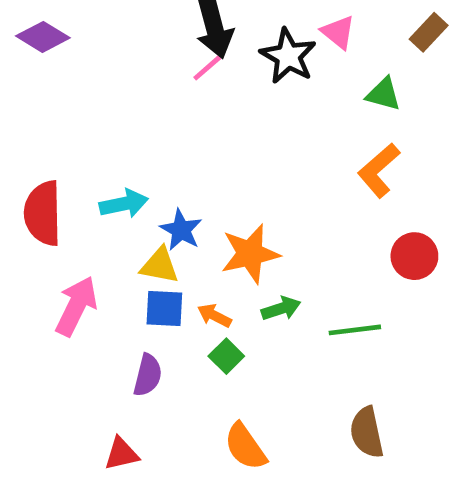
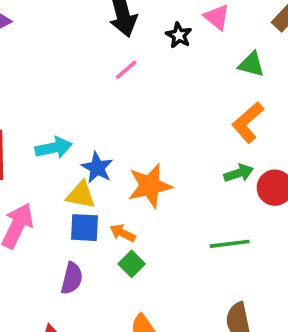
black star: (288, 56) -> (179, 35), size x0.6
pink line: (207, 68) -> (126, 70), moved
green arrow: (281, 308) -> (239, 173), moved

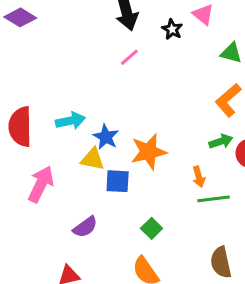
blue square: (84, 228) -> (118, 181), moved
orange arrow: (123, 233) -> (199, 177), moved, turned -132
green square: (132, 264) -> (152, 228), moved
purple semicircle: (72, 278) -> (85, 227), turned 40

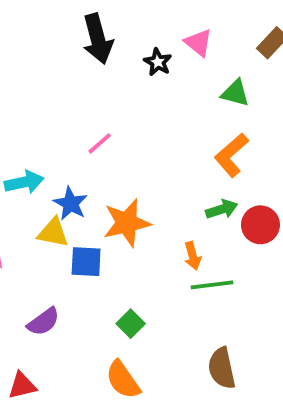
pink line: (129, 57) -> (100, 143), moved

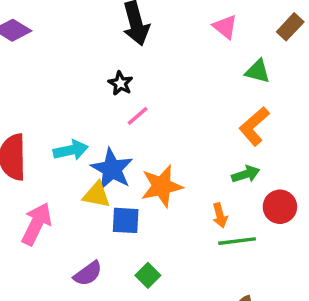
black star: (158, 62) -> (120, 83), moved
blue star: (71, 203) -> (112, 169), size x1.4
red circle: (260, 225) -> (280, 207), moved
green square: (131, 324) -> (148, 275), moved

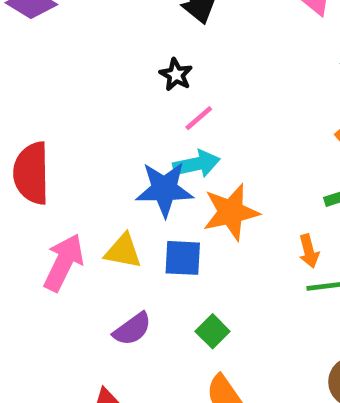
cyan arrow: (71, 150) -> (196, 164), moved
blue star: (112, 169) -> (164, 189), turned -30
yellow triangle: (96, 195) -> (123, 251), moved

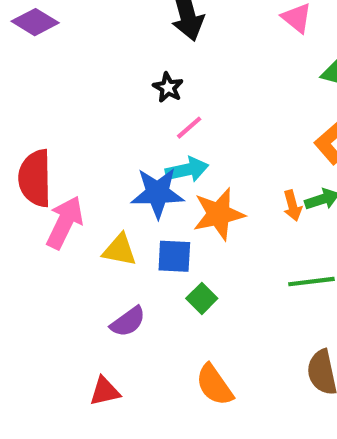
orange arrow: (309, 251) -> (292, 206), moved
pink arrow: (64, 263) -> (65, 222), moved
green square: (213, 331) -> (202, 298), moved

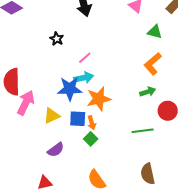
black star: (168, 87) -> (57, 39), moved
orange arrow: (292, 206) -> (92, 123), moved
yellow triangle: (119, 250) -> (52, 116), turned -36

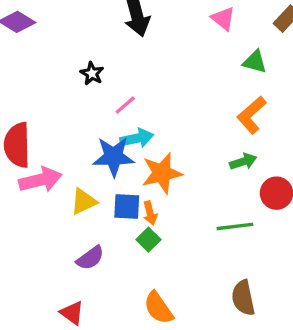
pink line: (85, 58) -> (125, 105), moved
pink arrow: (26, 103) -> (40, 180), turned 50
red triangle: (45, 183) -> (72, 313), turned 49

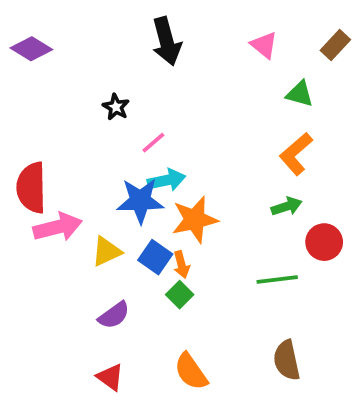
blue square: (127, 206) -> (155, 257), turned 32
red triangle: (72, 313) -> (110, 377), moved

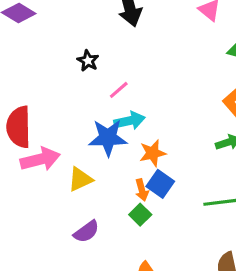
orange star: (195, 220) -> (153, 153), size x0.7
blue square: (155, 257) -> (160, 184), moved

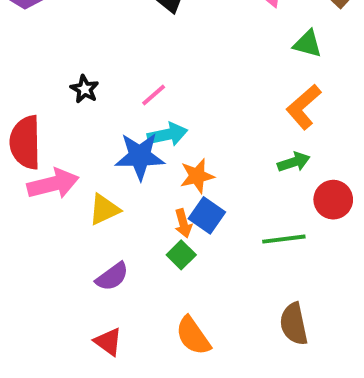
black star: (88, 61) -> (85, 89), moved

